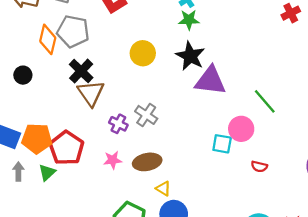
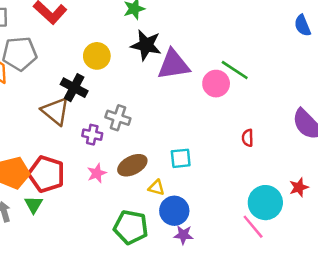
black cross: (81, 71) -> (74, 88), moved
pink circle: (241, 129) -> (216, 84), moved
cyan square: (222, 144) -> (181, 158), moved
red semicircle: (259, 166) -> (248, 138), turned 91

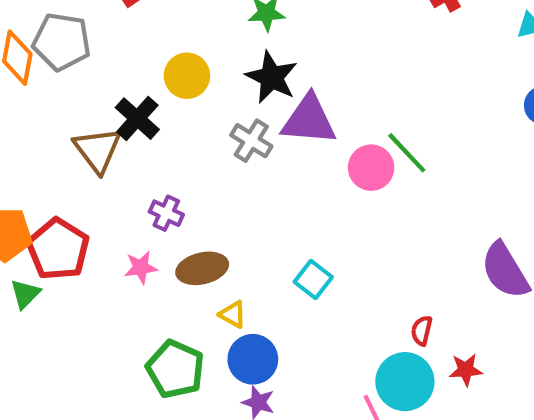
gray cross: (118, 118) -> (251, 141), moved
purple cross: (92, 135) -> (166, 213), moved
red semicircle: (248, 138) -> (422, 331), moved
cyan square: (181, 158) -> (313, 279), moved, turned 30

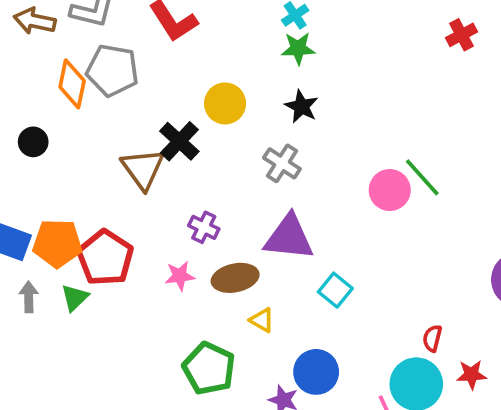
black star: (272, 77) -> (301, 107), size x0.7
purple triangle: (309, 120) -> (289, 237), moved
blue circle: (253, 359) -> (316, 372), moved

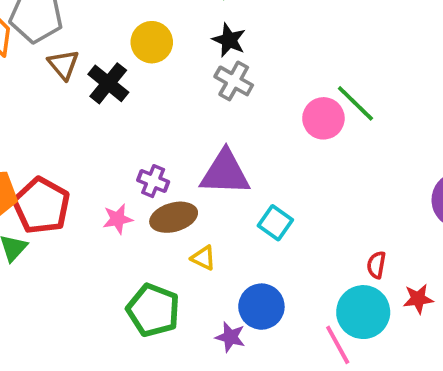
gray cross: (282, 163) -> (234, 81), moved
brown triangle: (143, 169) -> (63, 65), moved, size x0.7
purple cross: (204, 227) -> (153, 181), moved

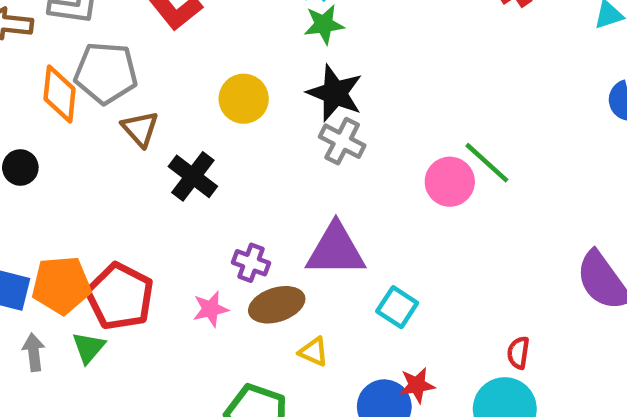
black star: (229, 40) -> (335, 93), size x1.4
black cross: (108, 83) -> (193, 176), moved
red star: (418, 299) -> (417, 385), moved

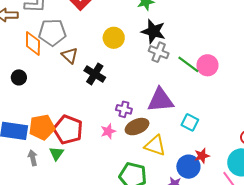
green line: (487, 163) -> (188, 64), moved
yellow triangle: (314, 352) -> (155, 146), size x1.6

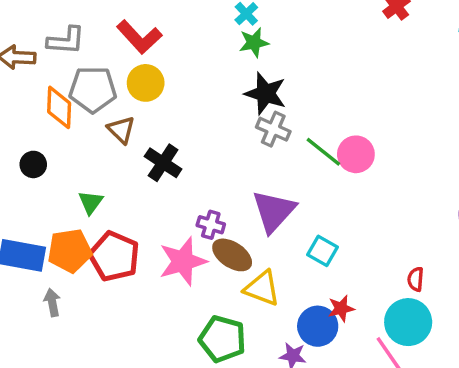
yellow circle: (114, 38) -> (146, 83), moved
purple triangle: (160, 100) -> (274, 211), turned -44
brown ellipse: (137, 127) -> (232, 255), turned 55
pink star: (108, 131) -> (183, 261), size x1.8
green triangle: (56, 153) -> (91, 202), moved

